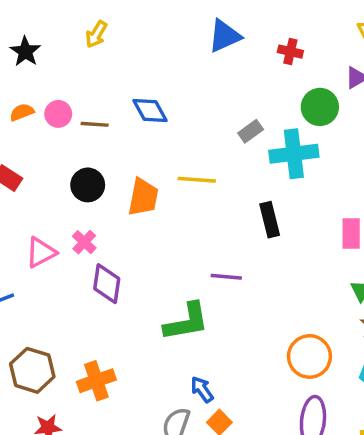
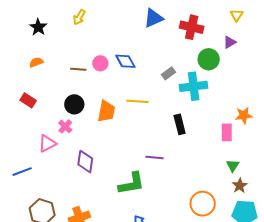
red cross: (290, 52) -> (192, 27), size x1.6
blue diamond: (150, 110) -> (125, 61), moved
pink circle: (58, 114) -> (100, 63), moved
pink cross: (84, 242) -> (65, 126), moved

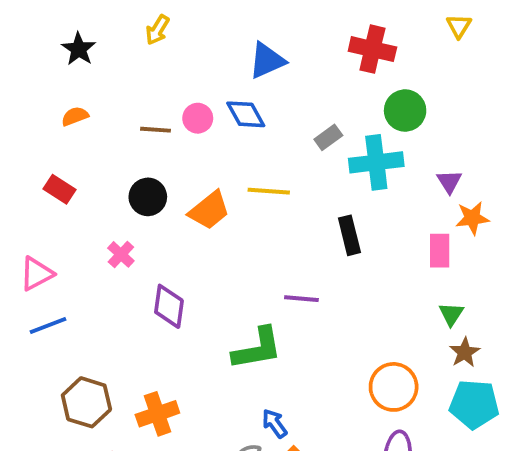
blue triangle: (153, 18) -> (267, 61), moved
purple triangle: (230, 42) -> (449, 182), moved, turned -32
orange trapezoid: (106, 111) -> (209, 210), turned 40
pink cross: (65, 126) -> (121, 254), moved
pink triangle: (47, 143) -> (36, 274), moved

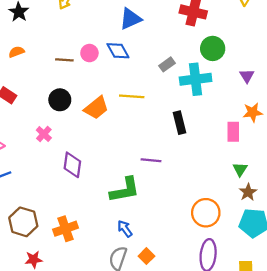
purple triangle: (449, 182) -> (247, 76), moved
blue arrow: (275, 423) -> (125, 229), moved

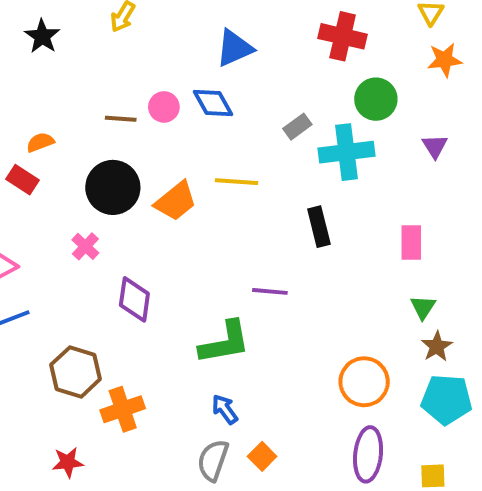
orange semicircle: (16, 52) -> (40, 142), moved
black circle: (60, 100) -> (113, 187), size x1.4
orange star: (253, 112) -> (445, 60), moved
brown hexagon: (23, 222) -> (76, 372), moved

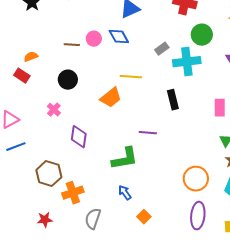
black circle: (113, 187) -> (68, 80), size x0.7
orange trapezoid: (176, 201) -> (111, 98), moved
gray semicircle: (213, 460) -> (93, 219), moved

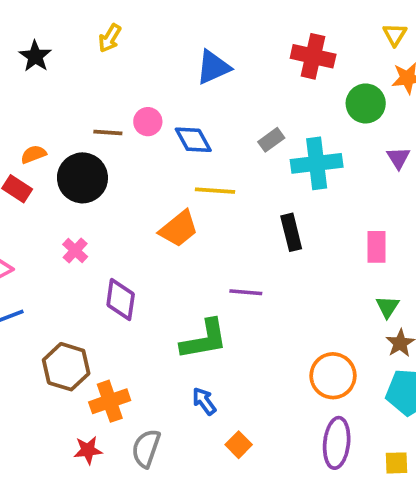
green circle: (202, 35) -> (366, 103), moved
blue diamond: (119, 37) -> (193, 140), moved
black circle: (68, 80) -> (82, 178), moved, size x1.4
red star: (45, 220) -> (88, 450), moved

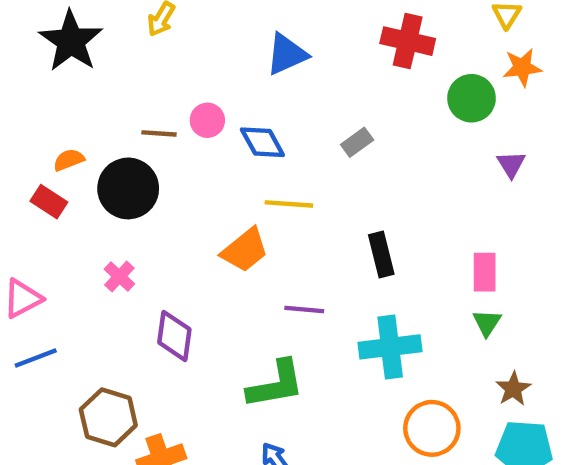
black star: (35, 56) -> (71, 41), size x1.6
cyan cross: (317, 163) -> (390, 347), moved
purple line: (246, 292) -> (304, 310), moved
green triangle: (387, 307) -> (487, 323), moved

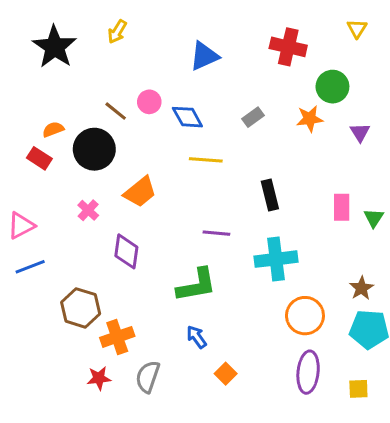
orange star: (522, 67) -> (310, 119), moved
brown line: (159, 133) -> (116, 111), turned 35
orange trapezoid: (245, 250) -> (140, 192), moved
green triangle: (487, 323) -> (374, 218), moved

